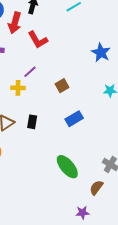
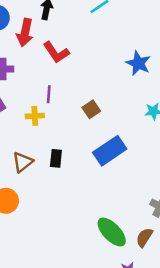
purple line: (30, 72) -> (49, 94), turned -40
blue rectangle: (74, 119) -> (110, 151), size x1.4
green ellipse: (67, 167) -> (112, 232), moved

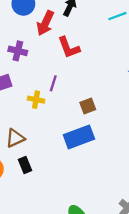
blue rectangle: (110, 151) -> (79, 137), moved
black rectangle: (56, 158) -> (25, 165), moved, turned -42

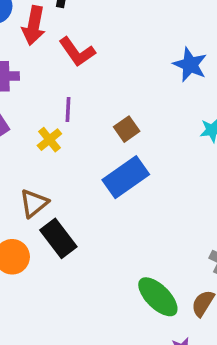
yellow cross: (36, 100) -> (49, 140), turned -35
black rectangle: (25, 165) -> (58, 238), size x1.5

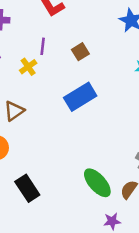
brown square: (127, 129) -> (80, 52), moved
black rectangle: (58, 238) -> (27, 188), moved

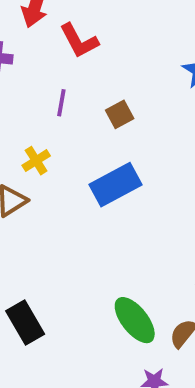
yellow cross: (28, 67) -> (36, 161), moved

